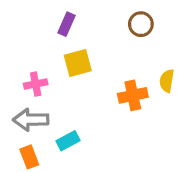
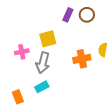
purple rectangle: (66, 24) -> (68, 15), moved
gray arrow: (31, 120) -> (43, 63), moved, turned -75

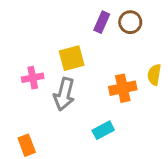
cyan rectangle: (42, 87) -> (103, 130), moved

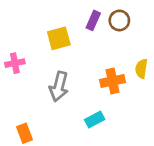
yellow square: (72, 58) -> (59, 38), moved
pink cross: (33, 78) -> (15, 63), moved

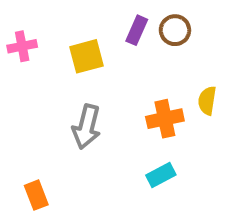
pink cross: (15, 63) -> (22, 46), moved
cyan rectangle: (95, 119) -> (161, 175), moved

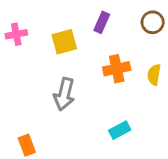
brown circle: (175, 30) -> (153, 22), moved
orange cross: (165, 119) -> (117, 69), moved

